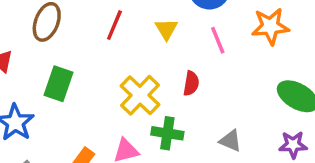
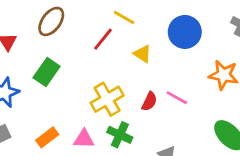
yellow triangle: (166, 29) -> (142, 54), turned -42
pink line: (218, 40) -> (177, 98), moved, turned -55

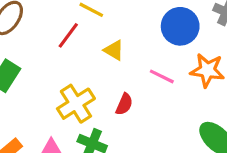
blue circle: (185, 32) -> (180, 26), moved
pink line: (177, 98) -> (162, 76), moved

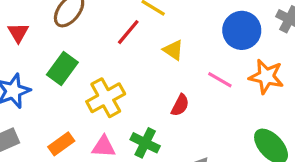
yellow cross: (76, 104) -> (106, 98), moved

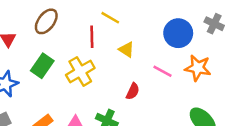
red line: (128, 32) -> (92, 37), turned -40
yellow cross: (106, 98) -> (80, 71), moved

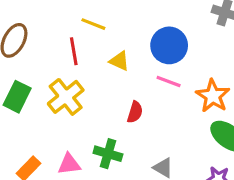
blue circle: (178, 33) -> (169, 45), moved
orange star: (198, 68) -> (213, 96), moved, turned 30

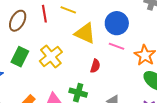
red line: (74, 51) -> (44, 14), moved
yellow triangle: (119, 61) -> (85, 33), size x1.6

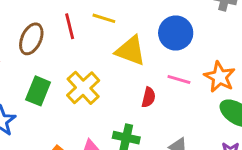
pink line: (117, 46) -> (179, 80), moved

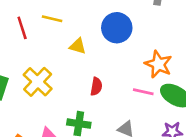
yellow triangle: (131, 51) -> (78, 46), size x0.6
pink line: (179, 80) -> (143, 92), moved

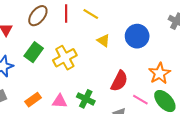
red semicircle: (96, 86) -> (119, 81), moved, size x1.5
pink line: (143, 92) -> (140, 100), moved

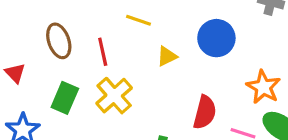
red line: (66, 14) -> (103, 52), moved
brown ellipse: (38, 16) -> (59, 41), turned -45
yellow triangle: (103, 41) -> (167, 56), turned -48

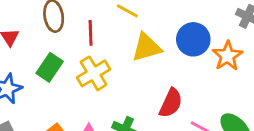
yellow triangle: (167, 56) -> (147, 47), size x1.6
orange star: (263, 87) -> (227, 56), moved

